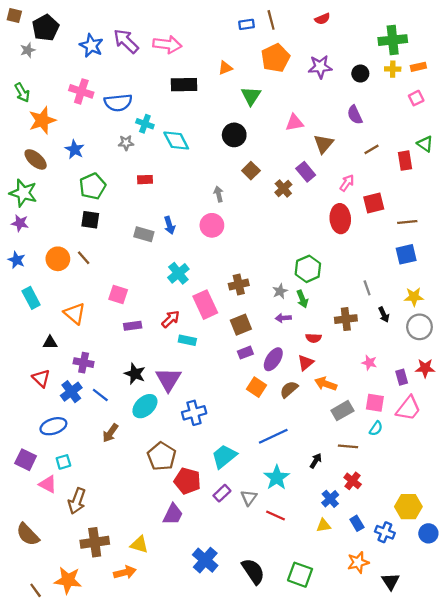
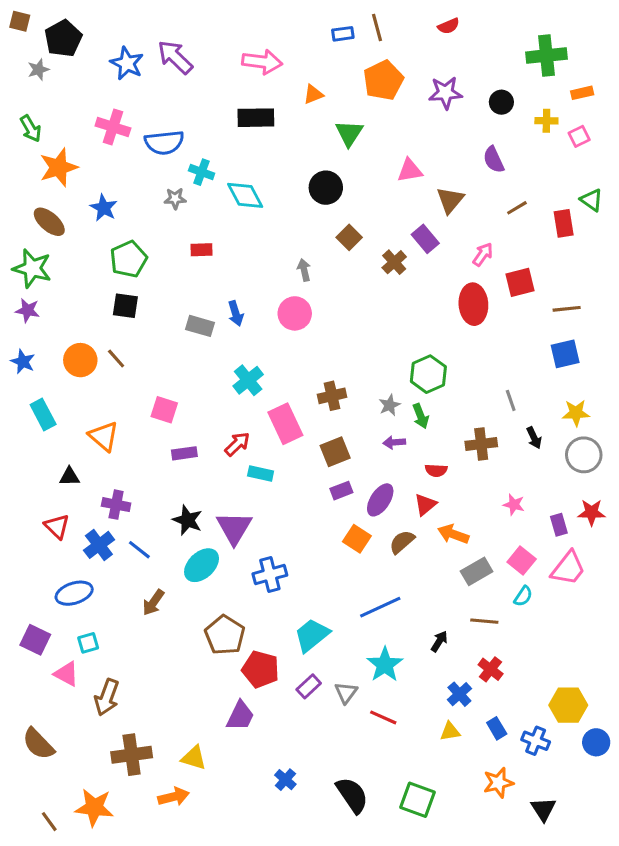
pink arrow: (167, 45) -> (262, 62), moved
yellow cross: (393, 69) -> (546, 121), moved
pink square: (375, 403) -> (522, 561), turned 30
blue cross: (205, 560) -> (285, 780), size x0.6

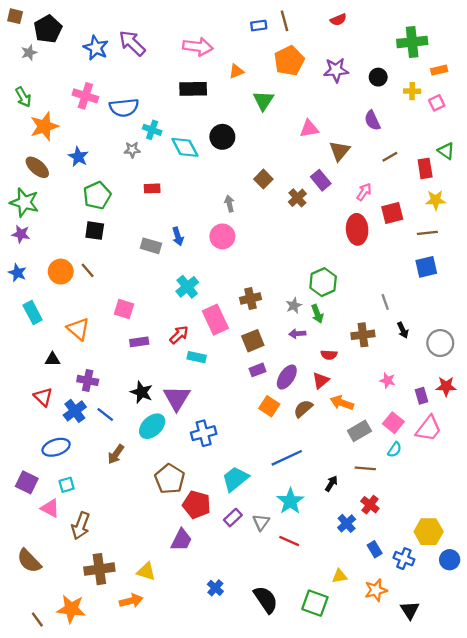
black circle: (326, 188) -> (222, 137), moved
yellow star: (576, 413) -> (436, 200), moved
yellow triangle: (450, 731) -> (340, 576), moved

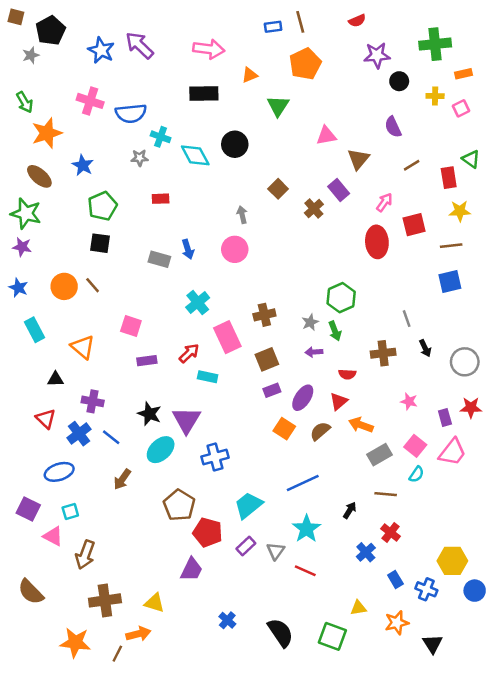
purple star: (336, 70) -> (377, 55), moved
brown line: (37, 619) -> (117, 654), moved, turned 63

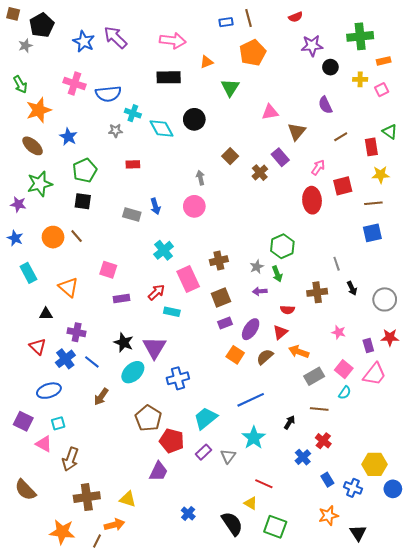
green star: (26, 213) -> (40, 184), moved, turned -30
red line: (305, 571) -> (264, 484), moved
yellow triangle: (358, 608) -> (251, 503), moved, turned 40

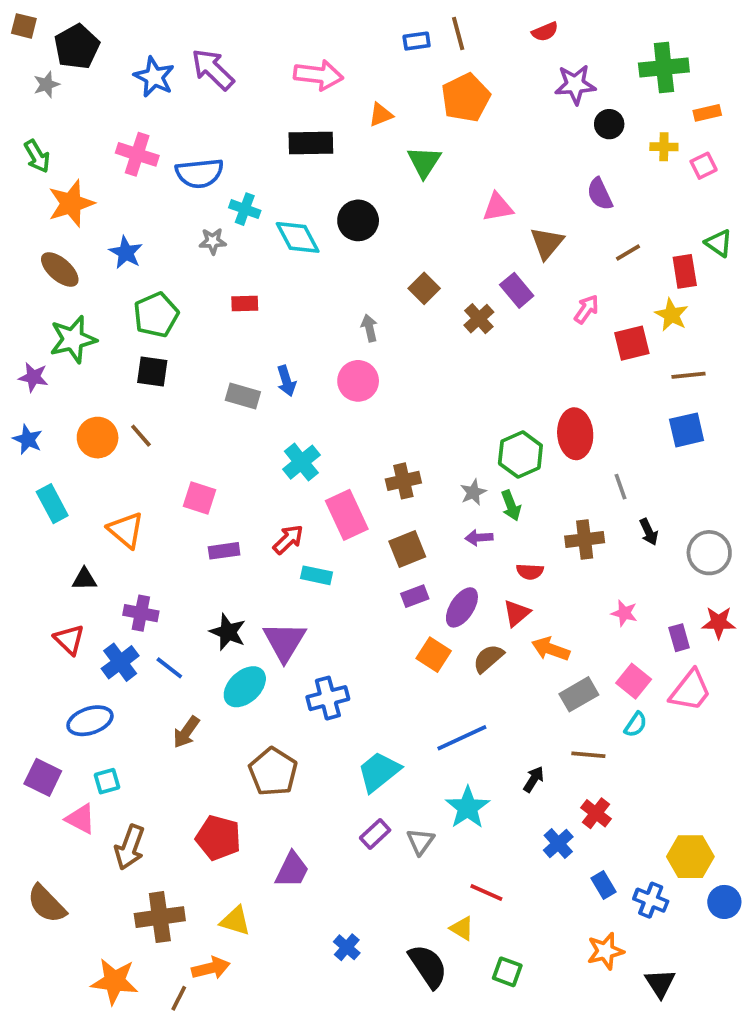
yellow star: (381, 175) -> (671, 315), moved, turned 30
red ellipse: (312, 200) -> (575, 434), moved
red pentagon: (172, 441) -> (218, 838), moved
green square: (275, 527) -> (507, 972), size x0.7

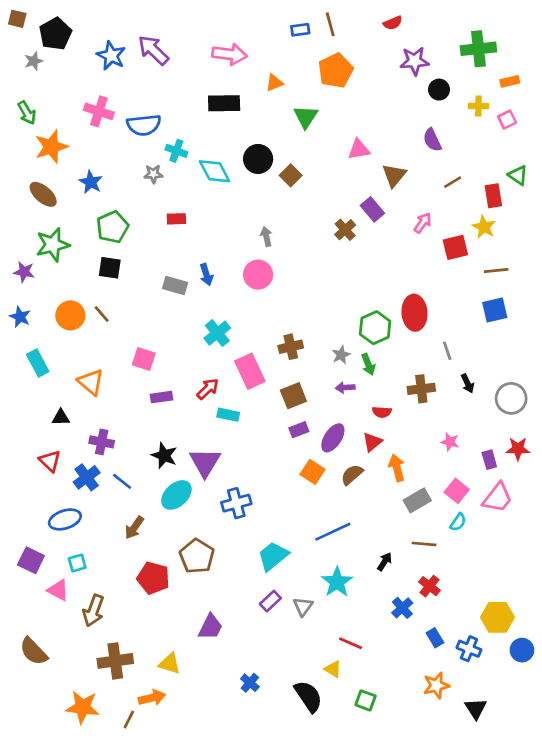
brown square: (424, 288) -> (291, 175), moved
orange arrow: (551, 649) -> (397, 468), turned 55
red pentagon: (218, 838) -> (153, 578), moved

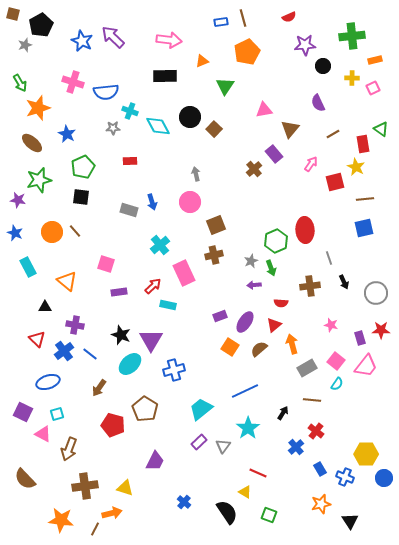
brown square: (293, 396) -> (216, 225), moved

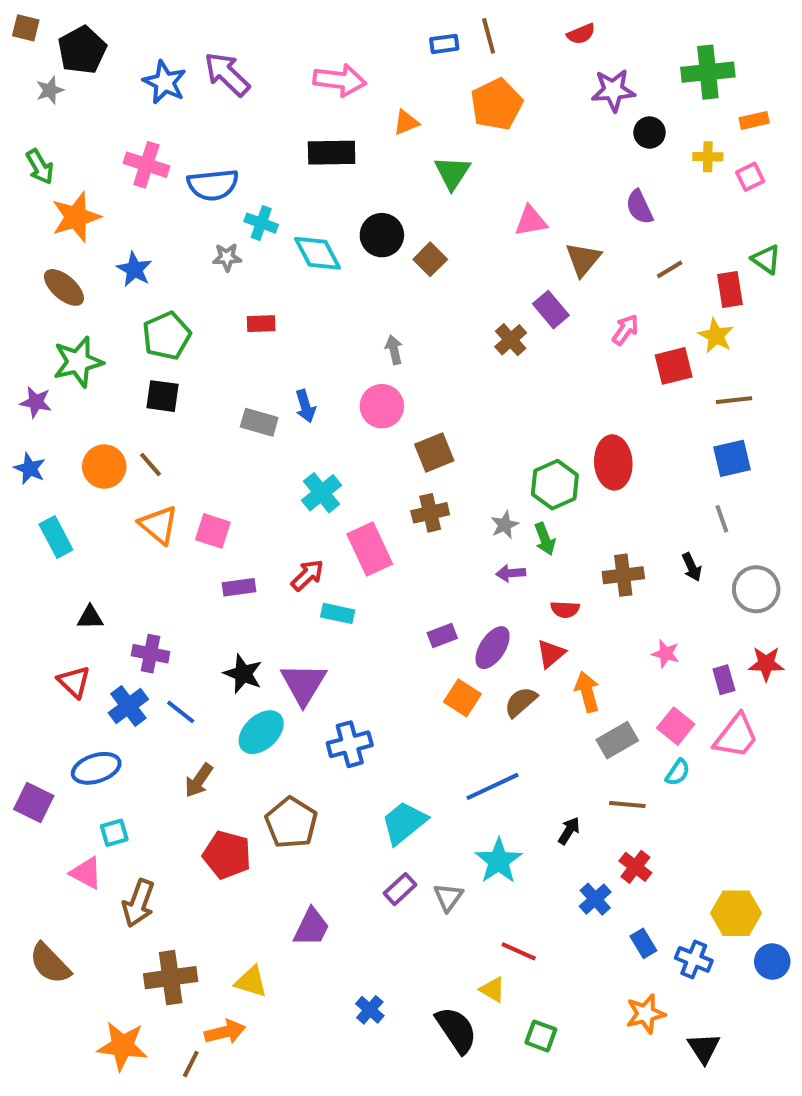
gray line: (329, 258) -> (722, 519), moved
orange triangle: (67, 281) -> (159, 525), moved
purple square: (23, 412) -> (34, 803), moved

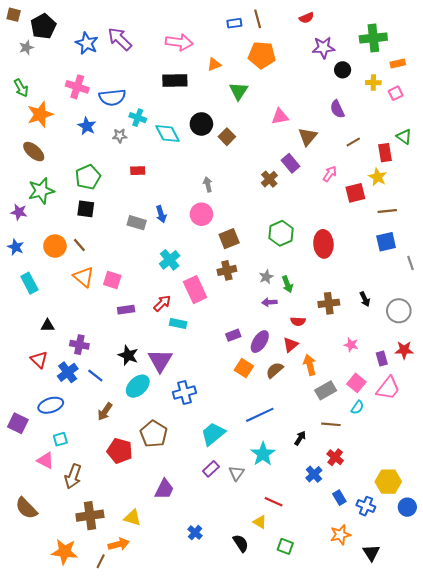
orange pentagon: (497, 104) -> (262, 55), turned 30
blue star: (134, 269) -> (87, 126), moved
green hexagon: (555, 485) -> (281, 233), moved
gray line: (722, 519) -> (410, 263), moved
black semicircle: (456, 1030) -> (241, 543), size x0.7

